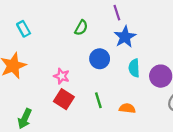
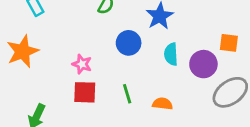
red square: (64, 99) -> (85, 92), turned -30

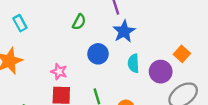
orange square: (229, 43) -> (182, 54), turned 35

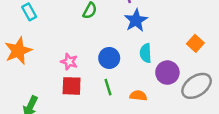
blue circle: (98, 54) -> (109, 58), moved
purple circle: (161, 72) -> (167, 73), moved

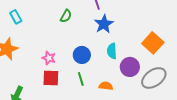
orange square: (195, 43) -> (153, 43), size x1.5

